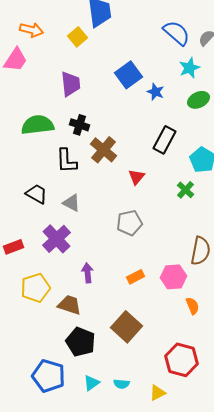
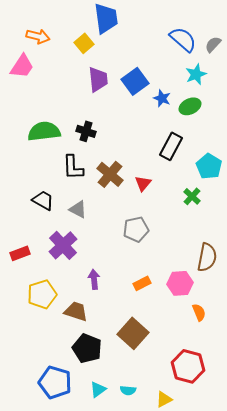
purple trapezoid: (70, 84) -> (98, 79), moved
green ellipse: (198, 100) -> (190, 106), moved
brown cross: (104, 150) -> (110, 174), moved

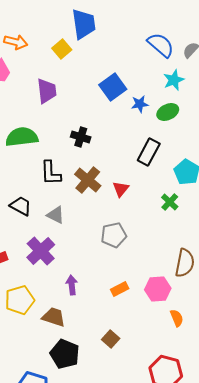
purple trapezoid: (98, 79) -> (47, 91), moved
blue star: (162, 98) -> (140, 104), turned -30
black cross: (86, 131) -> (81, 137), moved
brown square: (133, 333) -> (111, 339), size x0.6

